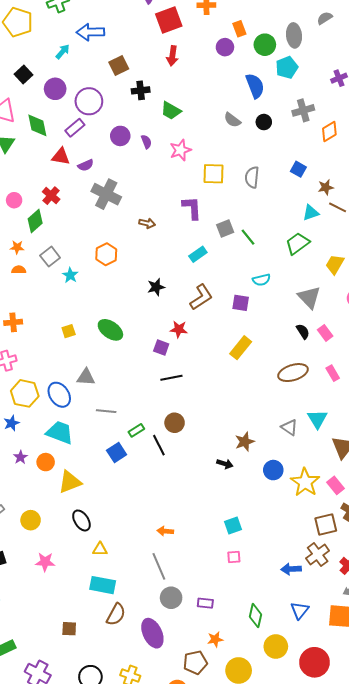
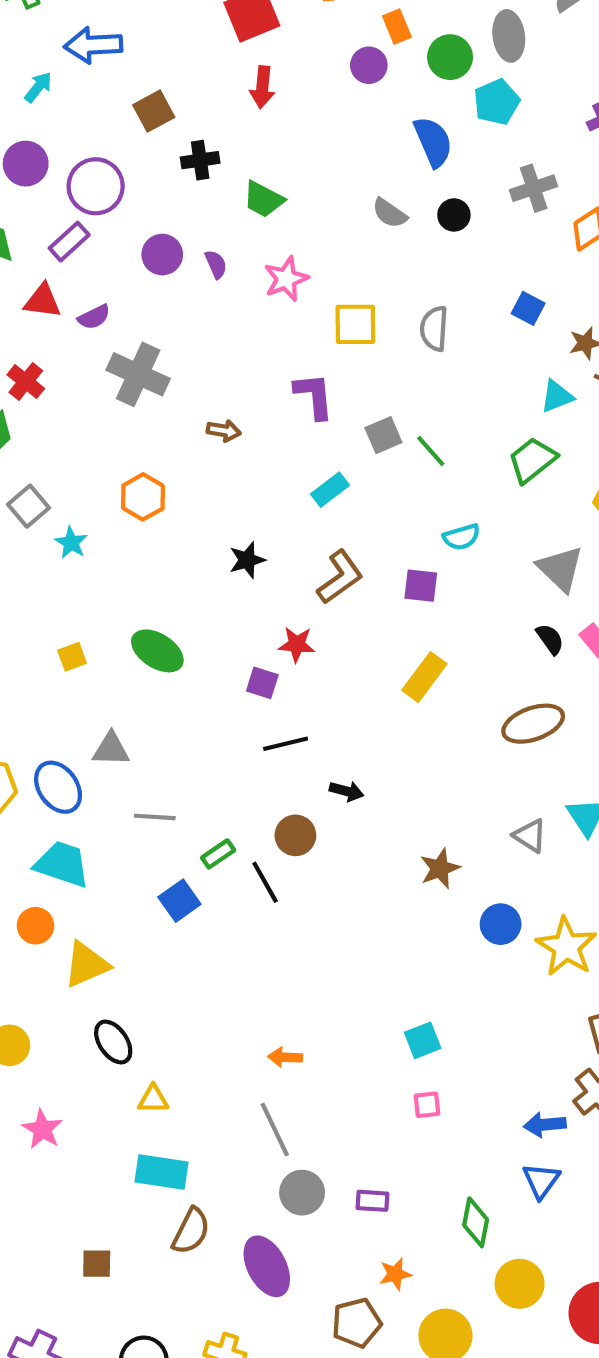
black arrow: (225, 464) -> (346, 791), moved
pink star: (45, 562) -> (42, 1129), turned 30
blue triangle: (300, 610) -> (541, 1181), moved

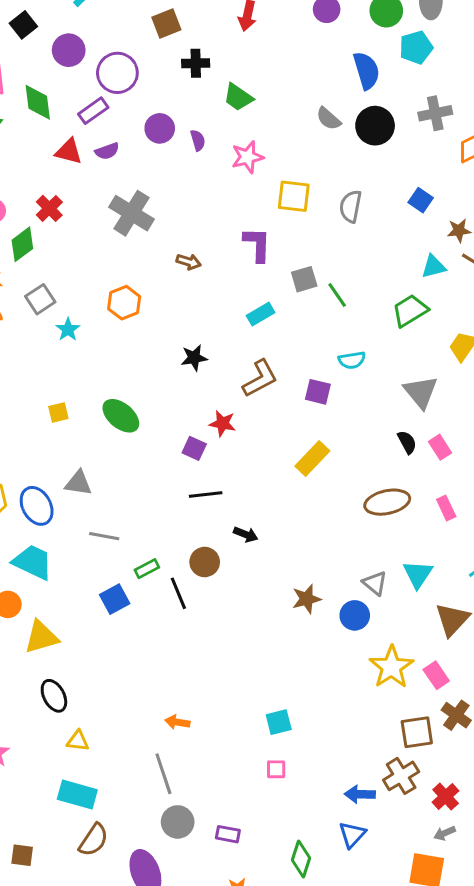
black circle: (454, 215) -> (375, 126), size x1.6
purple semicircle: (94, 317) -> (107, 151), moved
blue circle: (501, 924) -> (355, 615), moved

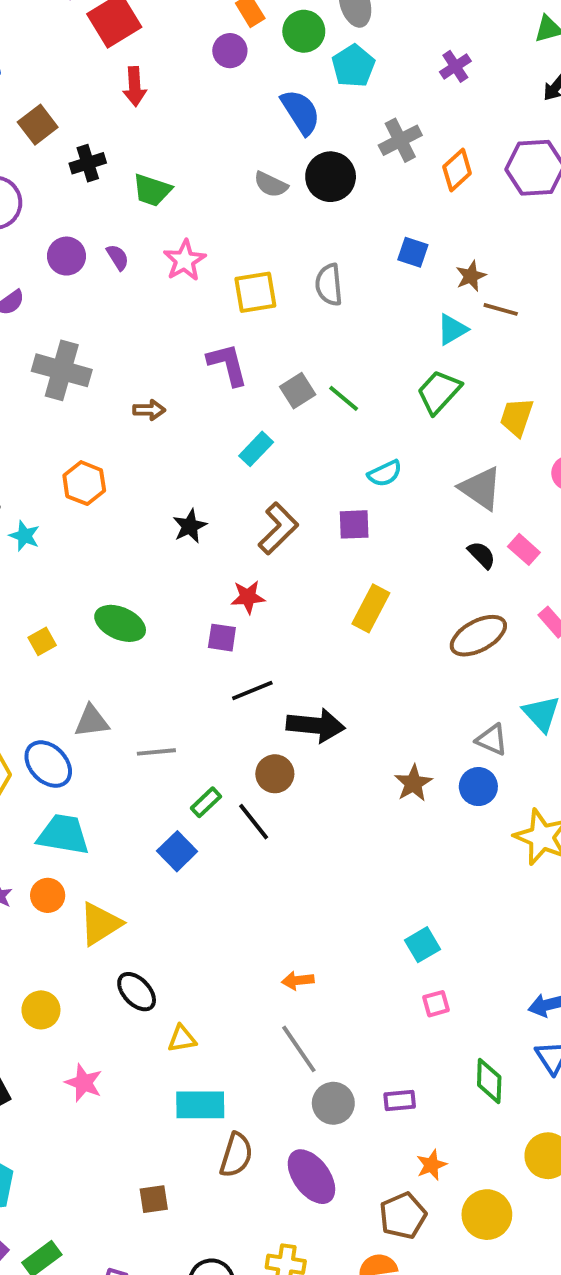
black arrow: (246, 534) -> (316, 725), size x1.8
gray line: (104, 536) -> (156, 752), moved
green diamond: (301, 859) -> (489, 1081), moved

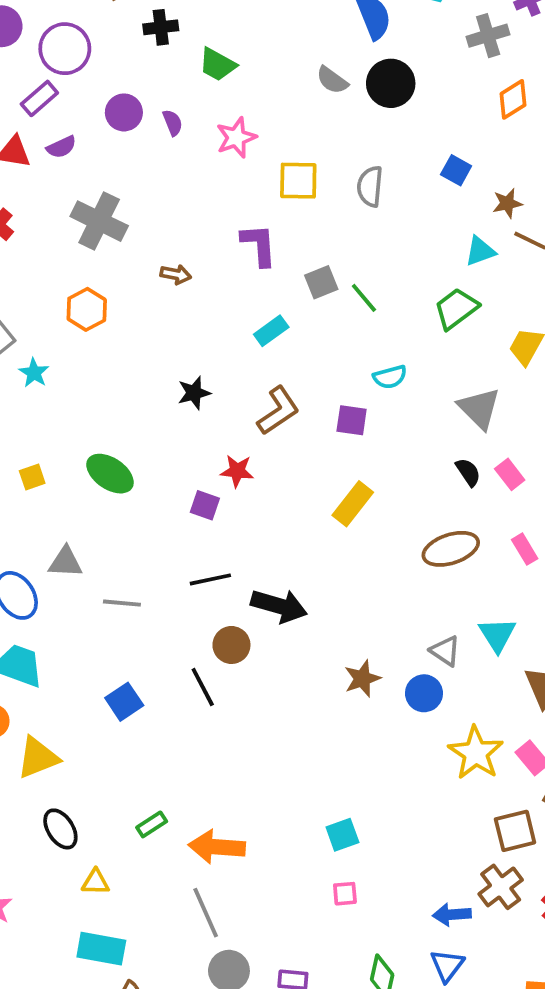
gray cross: (400, 140) -> (488, 36), moved
orange hexagon: (84, 483) -> (87, 309), moved
black line: (252, 690) -> (210, 579), moved
green rectangle: (206, 802) -> (152, 824), moved
orange arrow: (298, 980) -> (217, 847), size x1.8

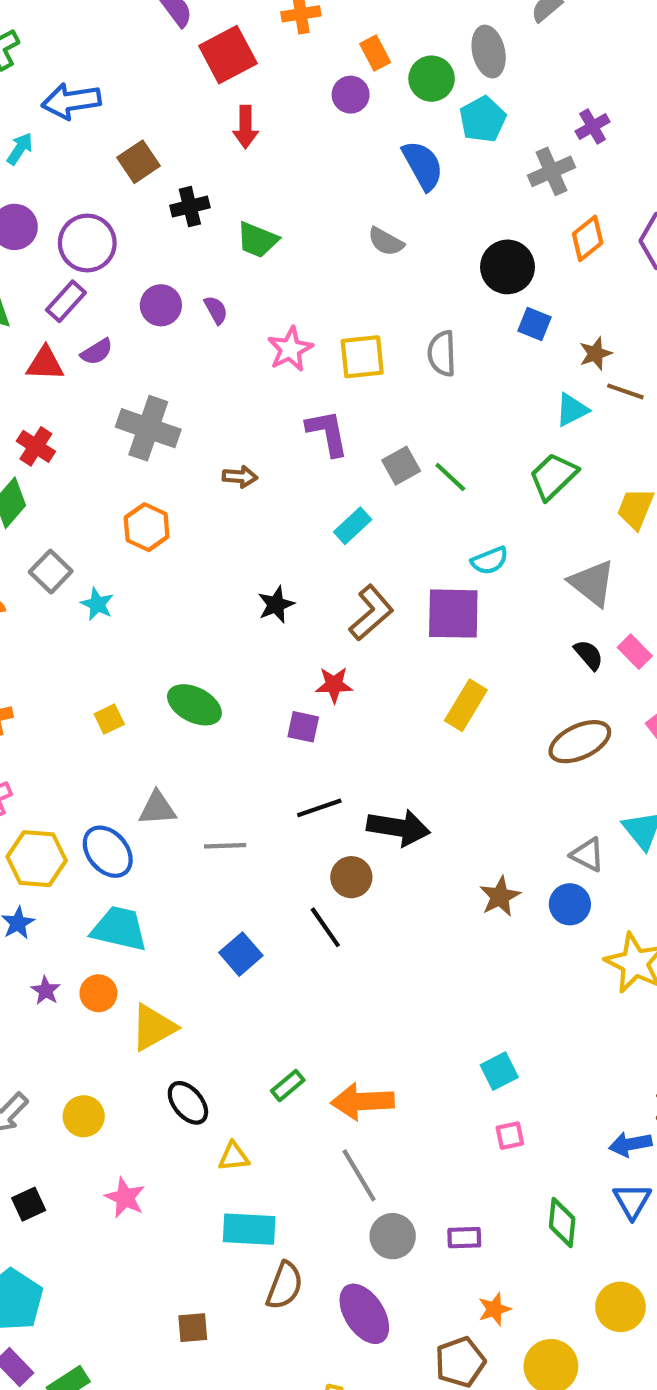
black circle: (391, 83) -> (507, 267), moved
pink star: (236, 137) -> (290, 349), moved
purple square: (352, 420) -> (453, 614), size x1.6

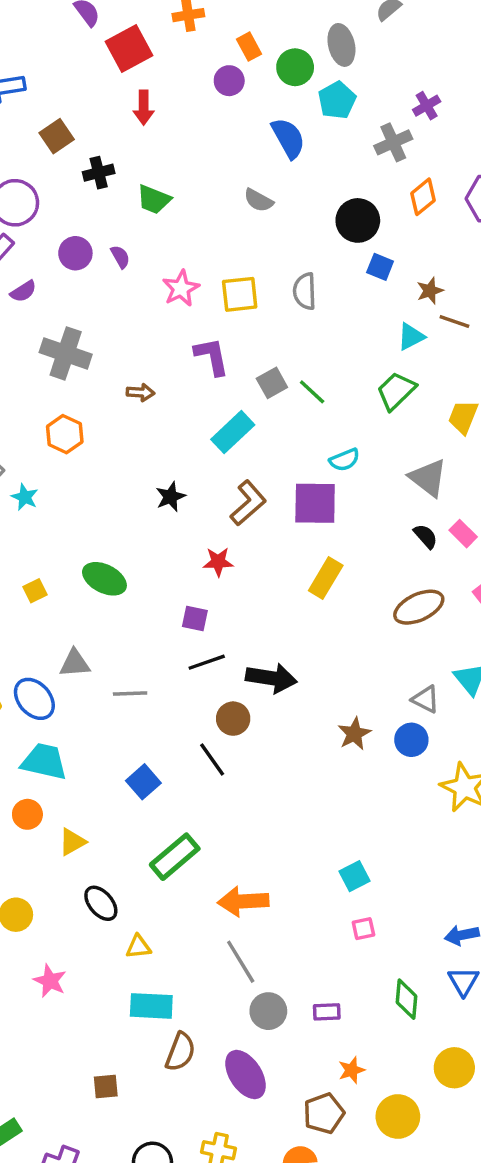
cyan rectangle: (353, 526) -> (233, 432), size x1.4
purple square: (303, 727) -> (195, 618), moved
yellow triangle: (153, 1027) -> (72, 842), size x0.7
green rectangle: (288, 1086) -> (175, 857), moved, size x1.8

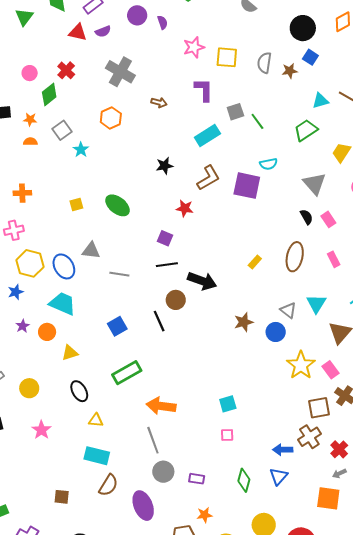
brown star: (430, 291) -> (290, 71), moved
yellow rectangle: (326, 578) -> (255, 262), moved, size x0.6
brown ellipse: (419, 607) -> (295, 257), turned -64

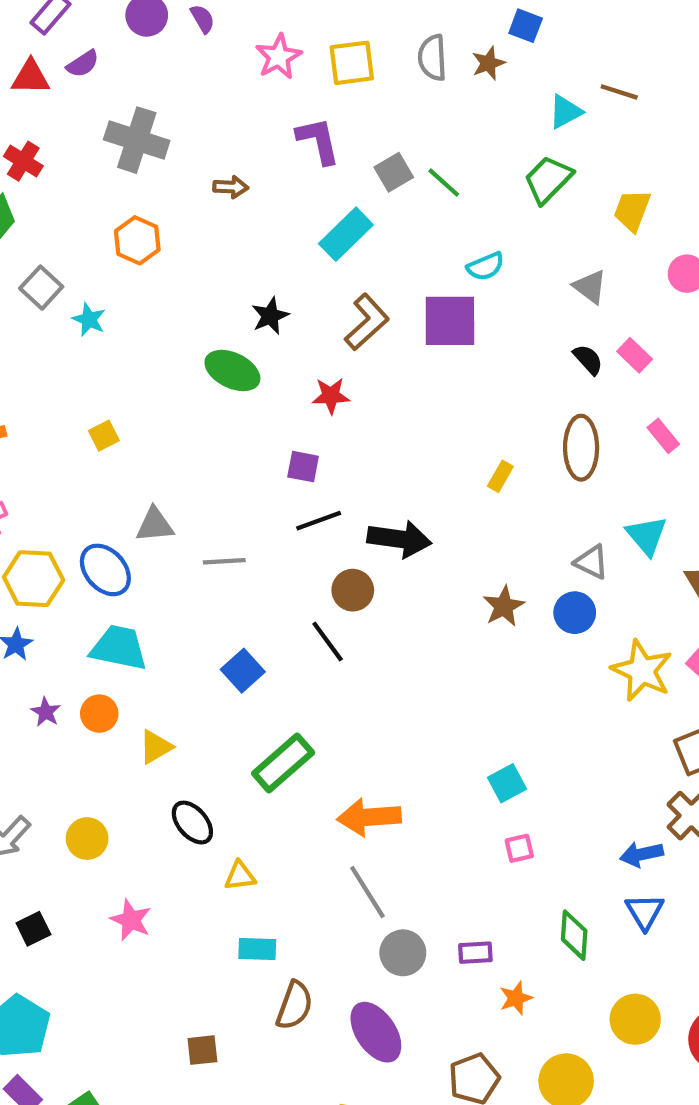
gray triangle: (314, 184) -> (590, 287), size x0.7
green ellipse: (118, 205) -> (232, 370), moved
cyan rectangle: (97, 456) -> (257, 949), size x0.7
orange star: (204, 515) -> (516, 998), moved

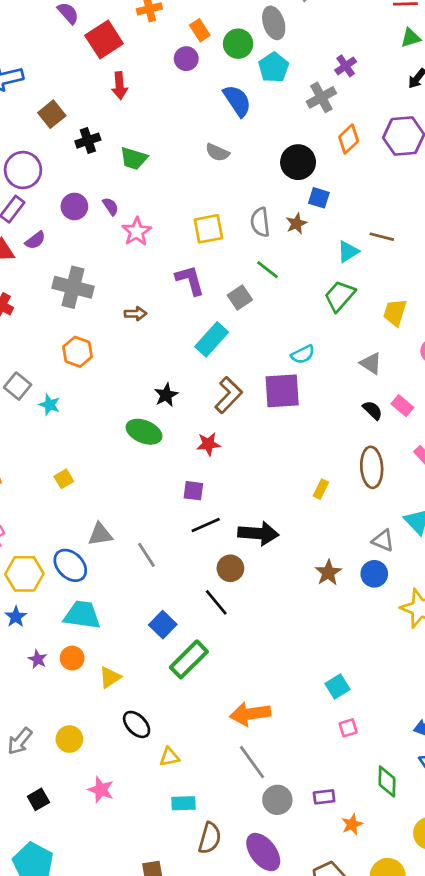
pink star: (279, 57) -> (137, 232), moved
green line: (444, 183) -> (267, 270), moved
gray line: (224, 561) -> (146, 555), turned 64
green rectangle: (283, 763) -> (189, 659), moved

